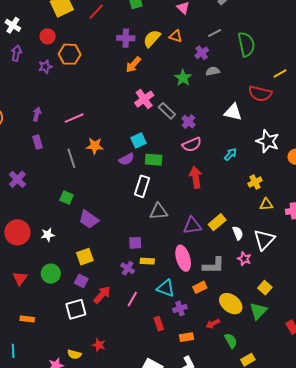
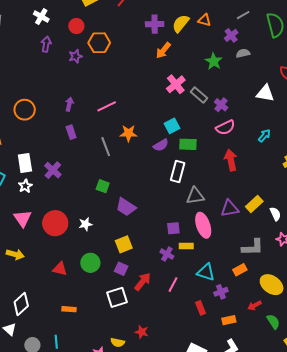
pink ellipse: (183, 258) -> (203, 225), moved
red triangle: (20, 278) -> (60, 269), turned -49

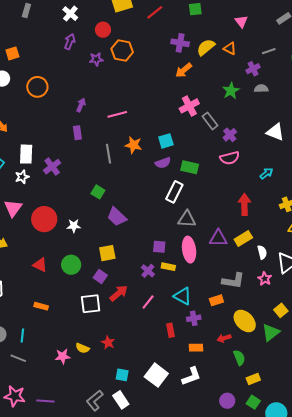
orange circle: (25, 110) -> (37, 87), moved
cyan square: (172, 126) -> (166, 141), moved
red arrow: (231, 160) -> (244, 204), moved

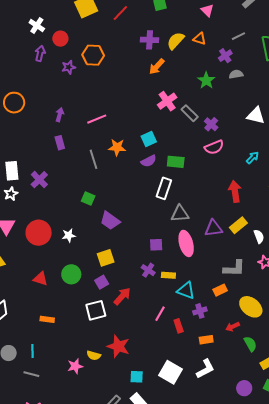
red circle: (103, 30) -> (60, 39), moved
yellow rectangle: (168, 267) -> (168, 275), moved
purple square: (100, 276) -> (102, 282), turned 32
pink line: (148, 302) -> (160, 314), moved
red star: (108, 342) -> (118, 346), size x1.6

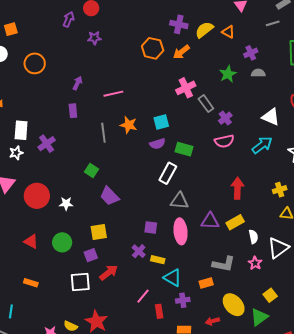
gray line: (238, 36) -> (273, 23), moved
orange hexagon: (93, 55) -> (153, 48), moved
cyan arrow: (253, 158) -> (262, 145), moved, size x1.5

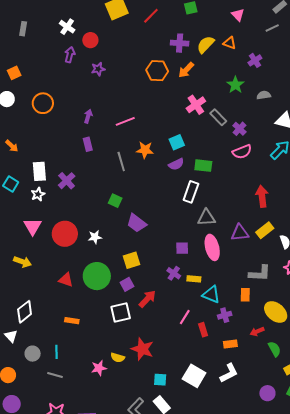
gray semicircle: (258, 73) -> (264, 95), moved
green circle: (62, 242) -> (97, 276), size x1.4
orange rectangle: (206, 283) -> (245, 295), turned -64

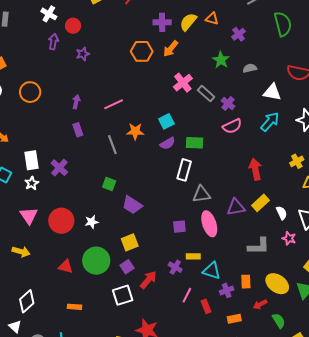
purple cross: (174, 273) -> (175, 267), moved
orange rectangle: (245, 295) -> (246, 282), moved

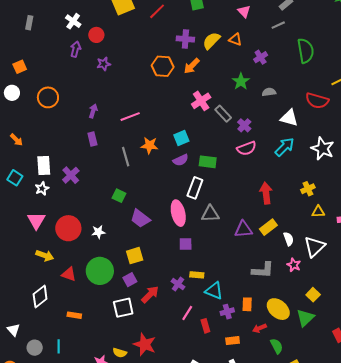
pink ellipse: (209, 224) -> (178, 213), moved
yellow arrow: (21, 252) -> (45, 255), moved
white diamond: (27, 301) -> (40, 297), moved

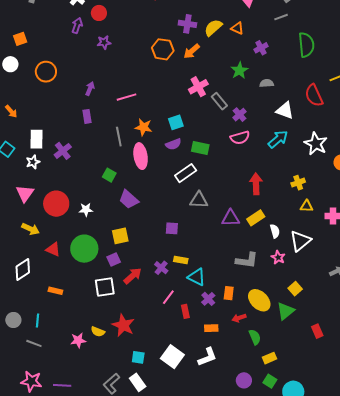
red semicircle: (317, 101) -> (314, 95), turned 45
white rectangle: (195, 188) -> (186, 173), turned 30
pink ellipse: (178, 213) -> (141, 156), moved
purple cross: (227, 312) -> (208, 299), turned -32

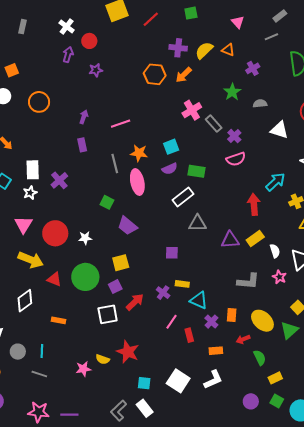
cyan arrow: (278, 139) -> (275, 182), moved
yellow arrow: (30, 229) -> (31, 260), size x1.4

